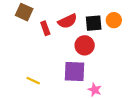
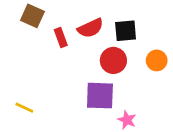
orange circle: (114, 20) -> (157, 60), moved
yellow line: (33, 81) -> (24, 108), moved

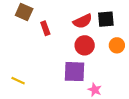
red semicircle: (90, 28) -> (83, 21), moved
black square: (126, 31) -> (106, 19), moved

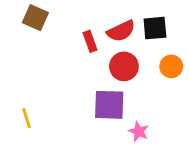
red rectangle: (45, 28) -> (90, 41), moved
yellow line: (18, 81) -> (26, 118), turned 48

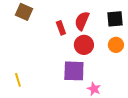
black square: (155, 28) -> (115, 19), moved
red semicircle: (121, 31) -> (82, 21), turned 138

